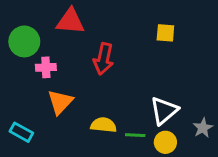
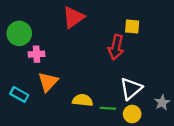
red triangle: (70, 21) -> (73, 17), moved, turned -40
red arrow: (103, 59) -> (116, 47), moved
cyan rectangle: (21, 132) -> (19, 94), moved

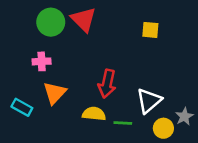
red triangle: (73, 17) -> (84, 19), turned -40
green circle: (19, 33) -> (51, 22), moved
red arrow: (116, 47) -> (107, 84), moved
yellow circle: (132, 114) -> (163, 128), moved

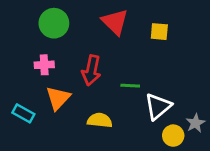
red triangle: (84, 19) -> (115, 22), moved
red arrow: (107, 84) -> (91, 70), moved
green line: (123, 123) -> (130, 86), moved

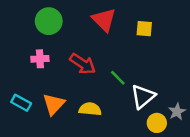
red arrow: (91, 70) -> (83, 64), turned -68
green line: (130, 86) -> (118, 78), turned 42
orange triangle: (58, 98) -> (54, 104), moved

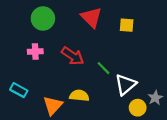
orange triangle: (54, 104) -> (53, 105), moved

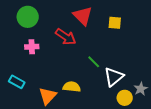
green circle: (43, 18) -> (28, 17), moved
red arrow: (73, 56) -> (66, 37), moved

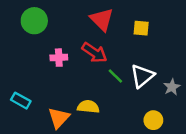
red arrow: (66, 37) -> (94, 53), moved
pink cross: (32, 47) -> (59, 58), moved
white triangle: (114, 77) -> (142, 76), moved
gray star: (141, 89) -> (172, 87), moved

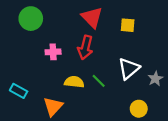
red arrow: (94, 53) -> (85, 47), turned 70
green line: (115, 76) -> (99, 81), moved
yellow semicircle: (88, 107) -> (74, 82), moved

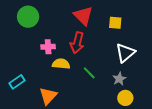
white triangle: (129, 69) -> (125, 53), moved
gray star: (155, 79) -> (119, 79), moved
yellow semicircle: (74, 82) -> (61, 64), moved
cyan rectangle: (19, 91) -> (17, 82), turned -63

